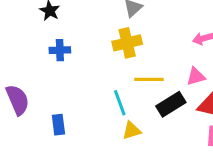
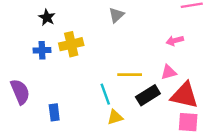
yellow cross: (127, 43) -> (71, 44), moved
blue cross: (60, 50) -> (42, 50), moved

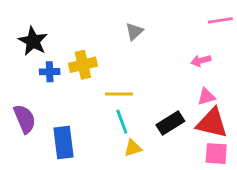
black star: (47, 17) -> (33, 41), moved, size x1.5
pink triangle: (169, 72) -> (206, 97), moved
yellow line: (130, 75) -> (119, 94), moved
blue rectangle: (54, 112) -> (64, 142), size x1.6

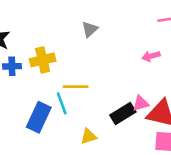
pink triangle: (206, 97) -> (141, 103), moved
cyan line: (122, 122) -> (62, 103), moved
blue rectangle: (64, 142) -> (39, 117), moved, turned 32

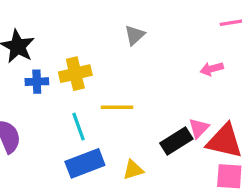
cyan line: (62, 103) -> (79, 127), moved
pink triangle: (141, 103) -> (199, 128), turned -30
blue rectangle: (39, 117) -> (85, 163), moved, turned 44

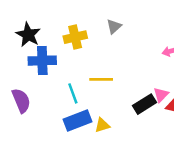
yellow cross: (75, 74) -> (75, 37), moved
blue cross: (37, 82) -> (42, 61), size x1.6
yellow triangle: (133, 170) -> (102, 125), moved

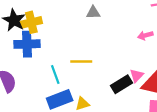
gray triangle: (114, 26) -> (93, 13), turned 40
yellow cross: (75, 37) -> (31, 22), moved

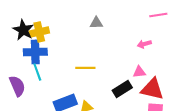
cyan line: (55, 74) -> (37, 72), moved
pink triangle: (137, 76) -> (139, 72), moved, turned 40

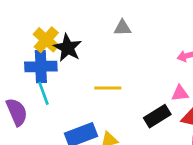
black star: (23, 30) -> (68, 48), moved
yellow cross: (39, 32) -> (46, 40), turned -36

